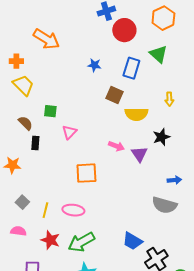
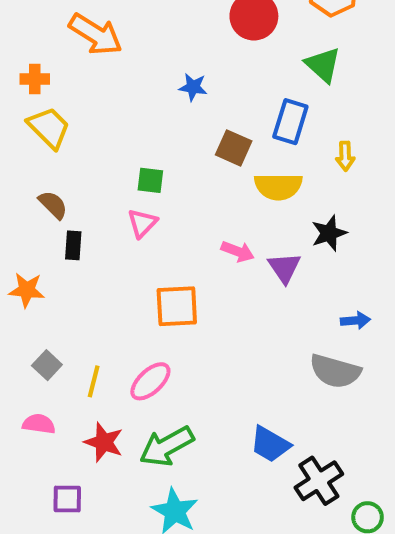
blue rectangle: (131, 68) -> (290, 122), moved
green square: (50, 111) -> (150, 180), moved
pink ellipse: (73, 210) -> (150, 381), turned -50

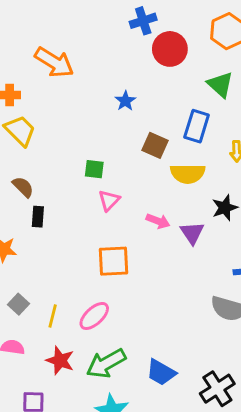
blue star: (193, 87) -> (125, 101), turned 30
pink triangle: (142, 223) -> (109, 200), moved
blue trapezoid: (270, 444) -> (161, 372), moved

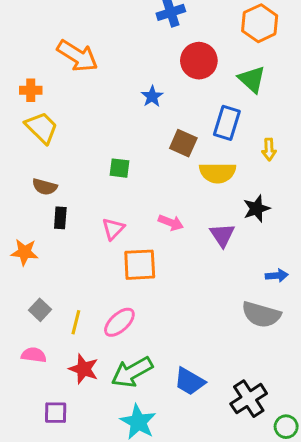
red circle: (170, 49) -> (199, 61), moved
brown semicircle: (23, 187) -> (45, 187), turned 150
pink triangle: (109, 200) -> (113, 229), moved
pink arrow: (158, 221) -> (171, 223), moved

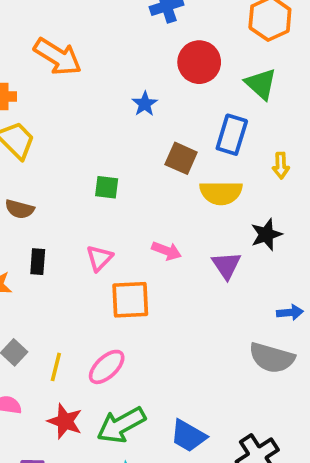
black rectangle: (60, 218) -> (38, 262), moved

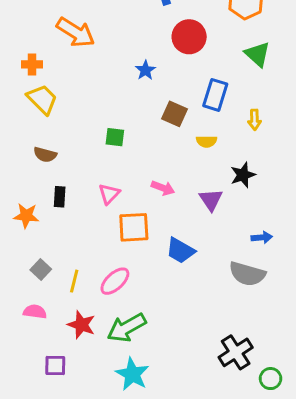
green triangle: (261, 84) -> (257, 54), moved
yellow semicircle: (221, 193) -> (207, 141), size x0.6
blue trapezoid: (188, 436) -> (180, 251), moved

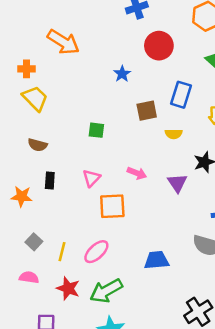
brown square: (175, 114) -> (147, 111), turned -35
blue trapezoid: (180, 251) -> (156, 260), moved, turned 145

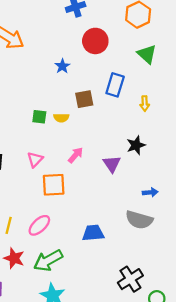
yellow semicircle: (174, 134) -> (61, 118), moved
pink arrow: (137, 173) -> (76, 155), turned -70

